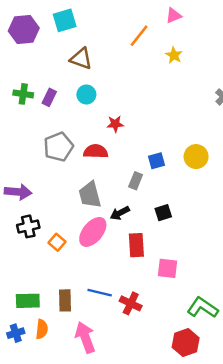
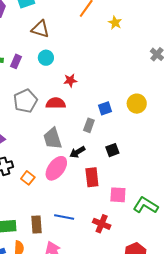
red cross: (131, 303) -> (102, 224), moved
green L-shape: (203, 308) -> (146, 205), moved

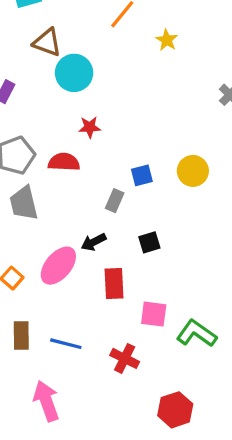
cyan circle: (46, 58) -> (74, 73), moved, size x1.5
gray trapezoid: (53, 138) -> (24, 203), moved
brown rectangle: (37, 225) -> (21, 335), moved

